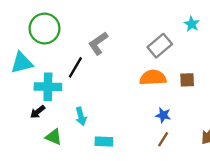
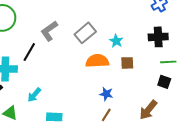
cyan star: (192, 24) -> (116, 41), moved
gray rectangle: (160, 46) -> (85, 33), moved
cyan arrow: (81, 116) -> (34, 95), turned 56

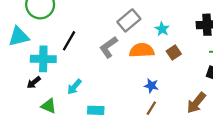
gray L-shape: (49, 31) -> (109, 47), moved
brown square: (127, 63) -> (174, 53), turned -32

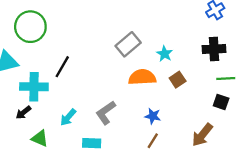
gray L-shape: (109, 47) -> (106, 113), moved

